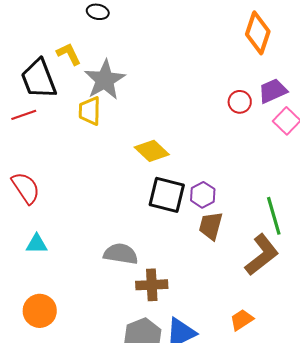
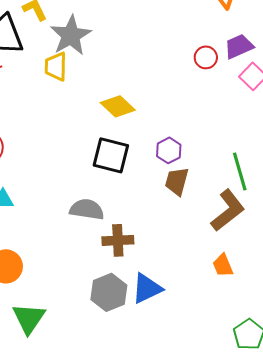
black square: (167, 195) -> (111, 155), moved
orange trapezoid: (242, 320) -> (223, 265), moved, turned -80

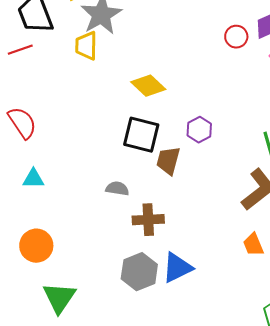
brown trapezoid: (177, 181) -> (168, 161), moved
gray semicircle: (87, 209) -> (117, 189), size x0.7

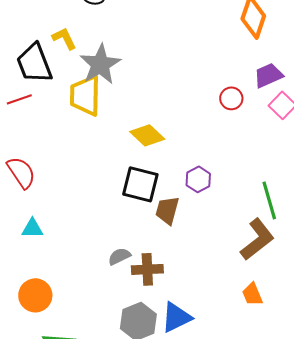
red circle: (236, 37) -> (231, 98), moved
yellow trapezoid: (86, 46) -> (85, 95), size x1.4
gray semicircle: (117, 189) -> (119, 256), moved, turned -35

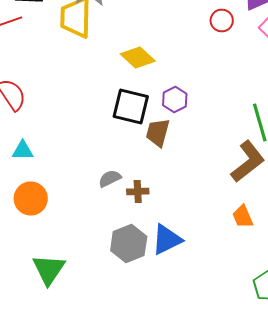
purple hexagon: (198, 179) -> (175, 100), moved
brown cross: (147, 269) -> (138, 192), size x0.7
orange circle: (35, 295) -> (31, 198), moved

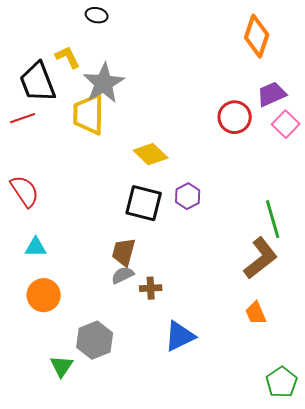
red circle: (222, 20) -> (235, 117), size x1.4
brown trapezoid: (158, 132) -> (124, 252), moved
gray hexagon: (129, 244) -> (95, 340), moved
green triangle: (49, 270) -> (62, 366), size x0.7

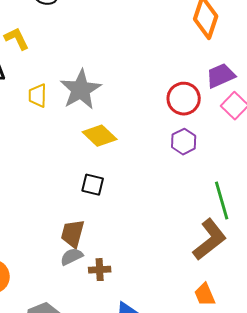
gray star: (104, 83) -> (81, 90), moved
yellow trapezoid: (89, 114) -> (38, 96), size x0.6
purple hexagon: (188, 196) -> (184, 142), moved
black square: (144, 203) -> (93, 185), size x0.6

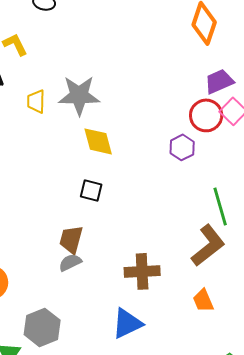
gray star: (81, 90) -> (79, 95), turned 30
red circle: (184, 99) -> (206, 115), moved
yellow diamond: (100, 136) -> (98, 141), turned 32
brown cross: (100, 270) -> (142, 271), moved, size x1.6

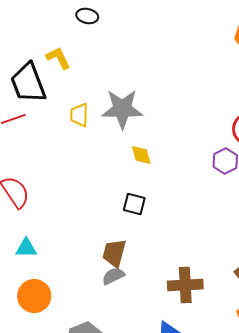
yellow diamond: (98, 141) -> (141, 155), size x0.7

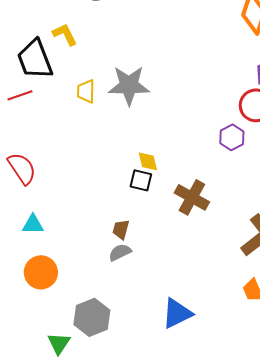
yellow diamond: (141, 155) -> (148, 161), moved
brown trapezoid: (114, 253) -> (121, 229), size x0.7
brown cross: (185, 285) -> (192, 197), moved, turned 32

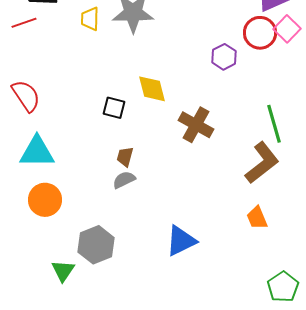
purple hexagon: (232, 137) -> (224, 57), moved
yellow diamond: (148, 161) -> (152, 89), size x1.4
black square: (141, 180) -> (114, 108), moved
cyan triangle: (33, 224) -> (37, 152), size x1.6

